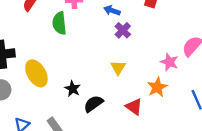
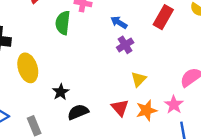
pink star: (169, 62) -> (174, 105), moved
yellow triangle: (118, 67) -> (139, 79), moved
red triangle: (134, 107) -> (120, 108), moved

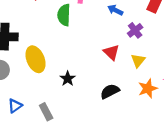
purple cross: (125, 45) -> (135, 30), moved
red triangle: (120, 108) -> (111, 52), moved
black semicircle: (78, 112) -> (110, 91), moved

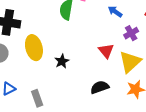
yellow triangle: (138, 60) -> (130, 62), size x1.6
black star: (68, 79) -> (62, 61), moved

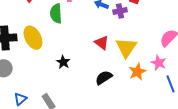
purple cross: (131, 33) -> (120, 11), moved, turned 32
yellow ellipse: (34, 48) -> (33, 38), moved

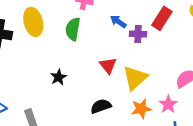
green semicircle: (56, 14) -> (73, 29), moved
yellow ellipse: (33, 38) -> (33, 22), moved

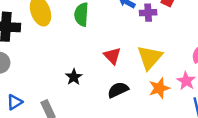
red triangle: (108, 65) -> (112, 56), moved
black star: (59, 77) -> (74, 77), moved

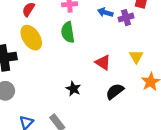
yellow triangle: (150, 57) -> (136, 57), size x0.6

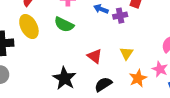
green semicircle: (68, 32) -> (64, 25), turned -60
black star: (73, 89) -> (64, 78), size x1.6

